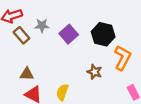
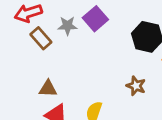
purple square: (69, 34) -> (95, 19), moved

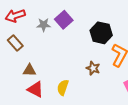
brown rectangle: (41, 38) -> (15, 43), moved

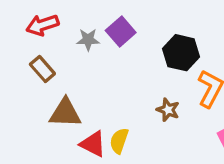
brown triangle: (29, 70) -> (65, 113), size x1.5
red triangle: (35, 89) -> (93, 144), moved

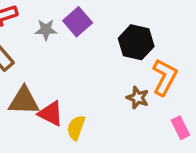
brown star: (168, 110) -> (138, 98), moved
red triangle: (93, 144) -> (51, 113), moved

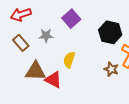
gray star: (46, 30) -> (46, 36), moved
yellow semicircle: (76, 128) -> (69, 60), moved

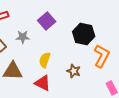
brown star: (111, 69) -> (74, 71), moved
red triangle: (53, 80) -> (43, 83), moved

